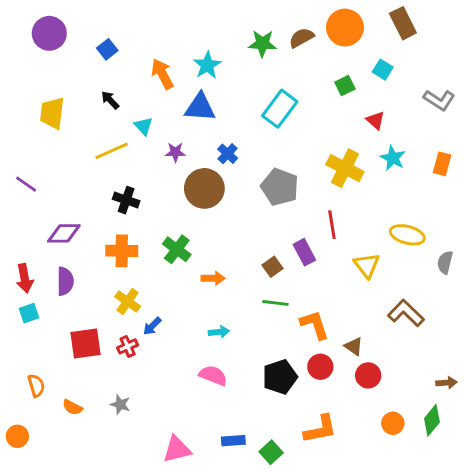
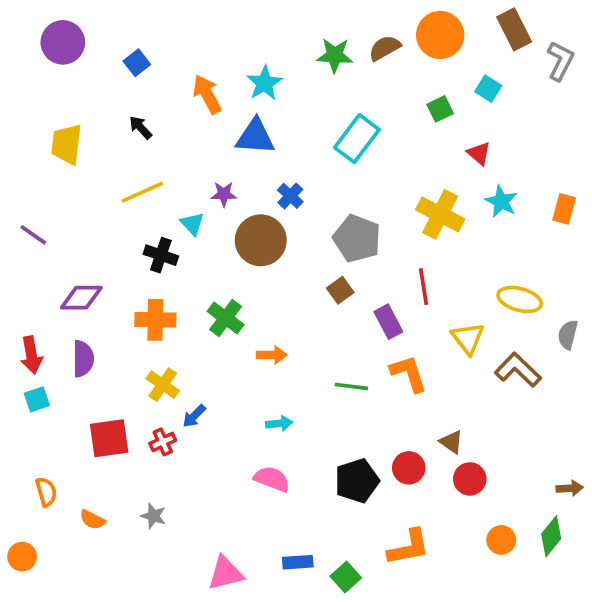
gray L-shape: (439, 100) -> (560, 61), moved, turned -96
cyan triangle: (143, 126) -> (192, 224), moved
brown square: (272, 267) -> (340, 290), moved
brown L-shape: (406, 313) -> (518, 370), moved
orange L-shape: (315, 325) -> (409, 373), moved

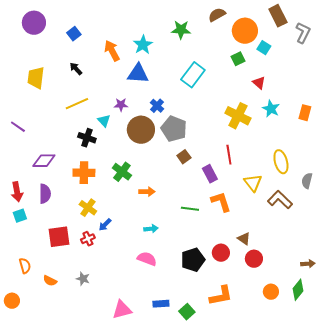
orange circle: (440, 35) -> (245, 31), moved
brown semicircle: (385, 48) -> (217, 15), moved
gray pentagon: (357, 238) -> (174, 129), moved
yellow ellipse: (520, 300) -> (281, 162), turned 60

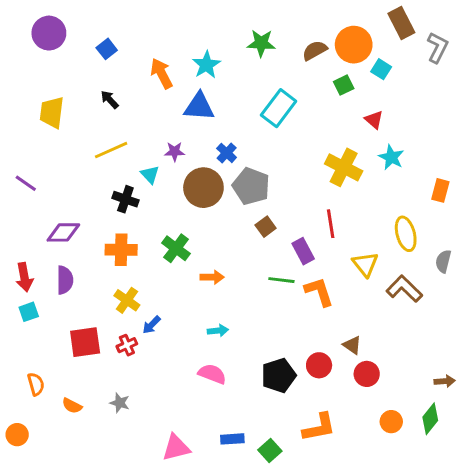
brown semicircle: (217, 15) -> (315, 50), moved
orange rectangle: (305, 113) -> (440, 190), moved
green line: (190, 209) -> (281, 280), moved

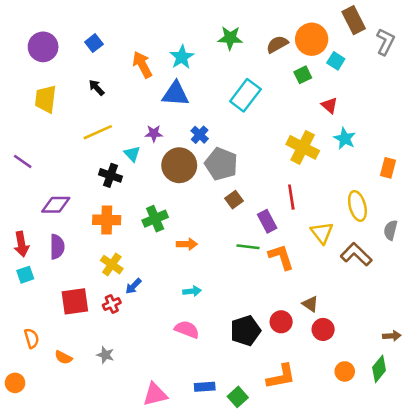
purple circle: (49, 33) -> (43, 47), moved
green cross: (176, 248) -> (155, 219), turned 30

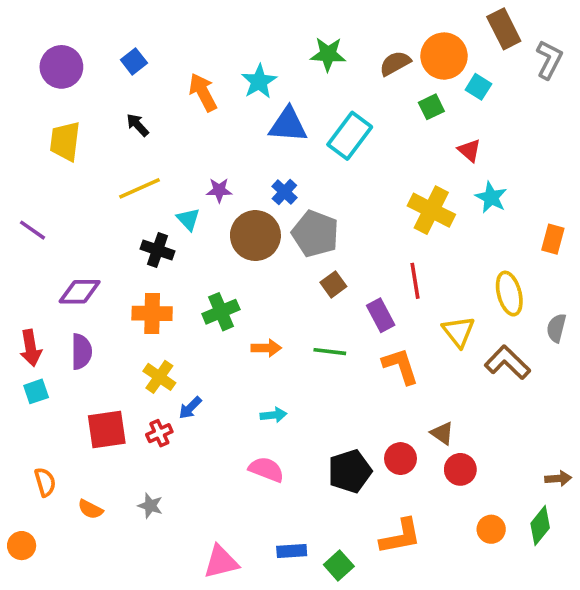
blue triangle: (175, 94) -> (288, 125), moved
green line: (248, 247) -> (330, 352), moved

